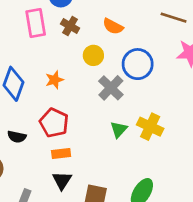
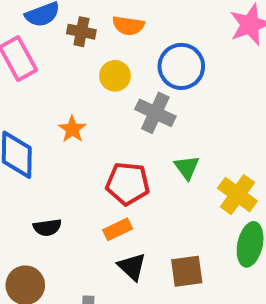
brown cross: (70, 26) -> (81, 32), moved
red pentagon: (54, 123) -> (128, 184), moved
yellow cross: (150, 127) -> (237, 195), moved, turned 30

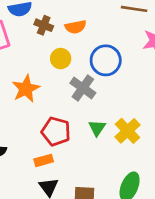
orange semicircle: (128, 26) -> (76, 27), turned -30
orange star: (72, 129) -> (26, 89), size x1.5
yellow cross: (237, 195) -> (127, 131), moved

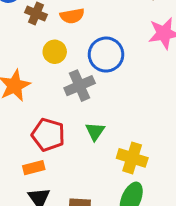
gray cross: (83, 88) -> (80, 86), turned 30
yellow cross: (127, 131) -> (132, 158), moved, turned -30

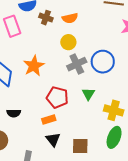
yellow circle: (55, 52) -> (68, 42), moved
blue circle: (106, 55) -> (103, 62), moved

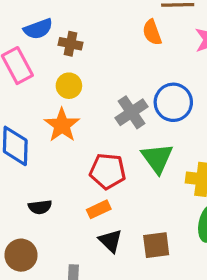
orange semicircle: (70, 18) -> (152, 32), moved, turned 91
yellow circle: (68, 42) -> (69, 86), moved
green triangle: (88, 94) -> (157, 158), size x1.5

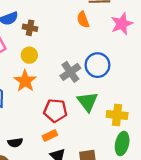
black semicircle: (40, 207) -> (15, 143), moved

